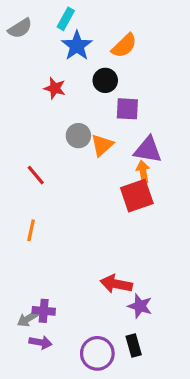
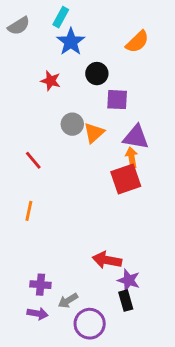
orange semicircle: (124, 46) -> (137, 42), moved
gray arrow: (28, 319) -> (68, 301), moved
black rectangle: (134, 346) -> (126, 301), moved

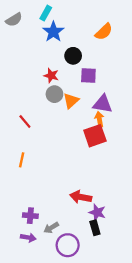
red star: (51, 81) -> (51, 76), moved

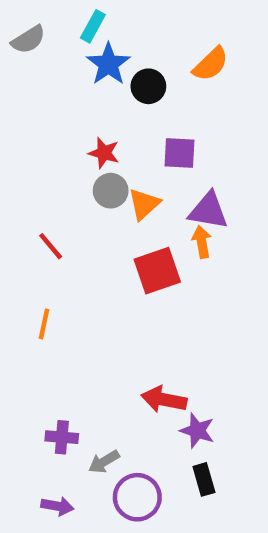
black circle: (73, 56) -> (148, 86), moved
red square: (95, 136) -> (157, 271), moved
black rectangle: (95, 228) -> (204, 479), moved
purple arrow: (28, 238) -> (57, 506), moved

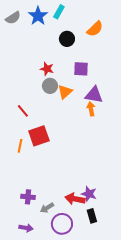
cyan rectangle: (93, 26) -> (59, 12), moved
blue star: (108, 64) -> (38, 16), moved
red square: (157, 271) -> (39, 136), moved
red arrow: (164, 399) -> (75, 199), moved

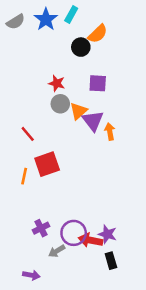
orange semicircle: (95, 29) -> (98, 34), moved
purple triangle: (94, 95) -> (93, 121), moved, turned 42
purple cross: (28, 197) -> (41, 228), moved, turned -32
purple circle: (62, 224) -> (74, 233), moved

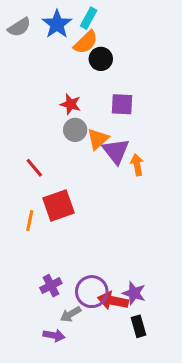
orange semicircle: (98, 34) -> (86, 42), moved
purple arrow: (31, 275) -> (54, 335), moved

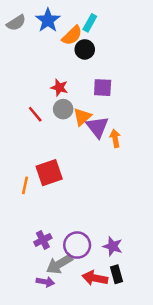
cyan rectangle: (89, 18) -> (90, 23), moved
red line: (34, 168) -> (35, 114), moved
red arrow: (113, 301) -> (95, 278), moved
gray arrow: (71, 314) -> (59, 264), size x1.5

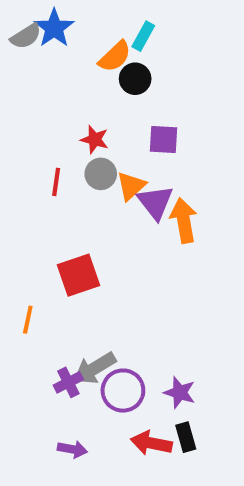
blue star: (48, 20) -> (54, 28), moved
red line: (35, 114) -> (56, 182), turned 48
orange arrow: (115, 138) -> (184, 220), size x1.5
orange line: (25, 185) -> (28, 320), moved
gray arrow: (59, 264) -> (95, 368), moved

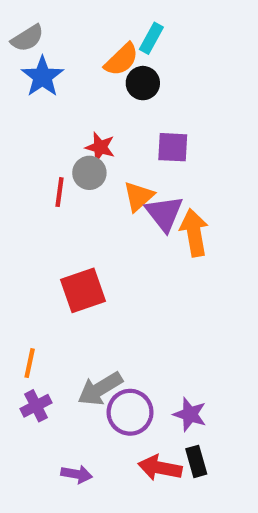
blue star: (54, 28) -> (42, 77), moved
gray circle: (101, 174) -> (89, 173), moved
orange line: (28, 320) -> (30, 363), moved
purple cross: (68, 382) -> (36, 406), moved

